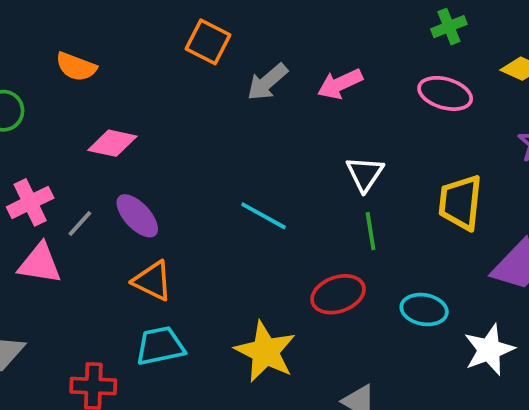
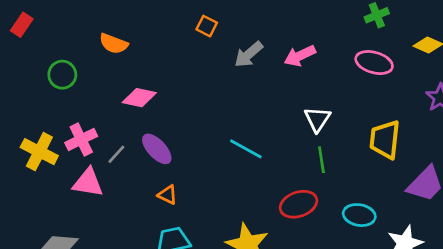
orange square: (208, 42) -> (207, 26), size x0.7
orange triangle: (153, 281) -> (168, 195), size x0.7

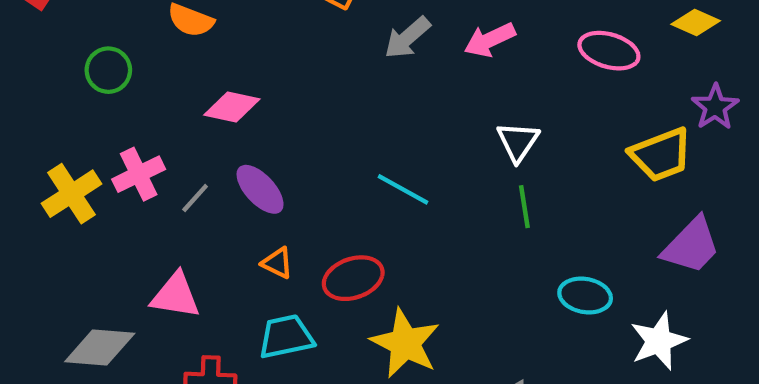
yellow trapezoid: (385, 139) -> (661, 155), moved, turned -117
yellow cross: (39, 152) -> (72, 194), turned 30
pink triangle: (88, 183) -> (176, 295), moved
red ellipse: (299, 204) -> (353, 278), moved

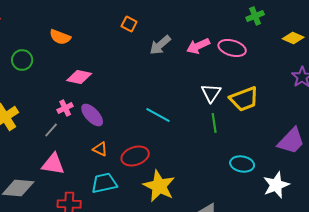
pink ellipse: (609, 51) -> (232, 48), moved
yellow trapezoid: (661, 155) -> (244, 99), moved
pink cross: (139, 174) -> (65, 108), moved, size x0.7
gray line: (195, 198) -> (51, 130), moved

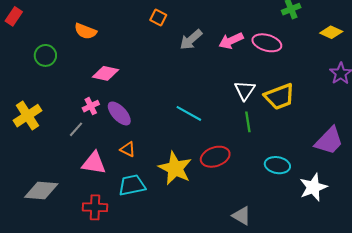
red ellipse: (135, 156) -> (215, 157), moved
pink triangle: (53, 164) -> (94, 163), moved
yellow star: (159, 186) -> (175, 168), moved

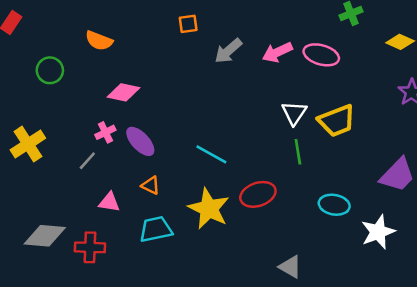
orange square: (158, 18) -> (188, 24), turned -35
cyan line: (189, 113) -> (211, 154), moved
pink triangle: (94, 163) -> (109, 202), size x0.7
red cross: (95, 207) -> (90, 247), moved

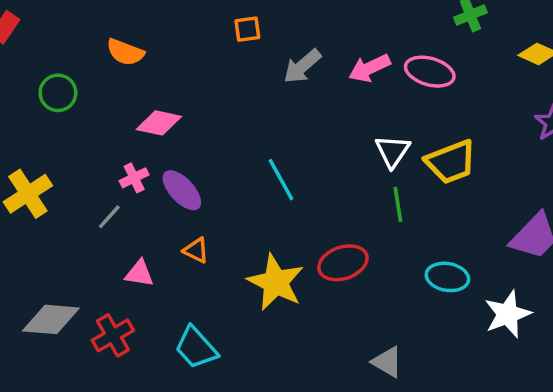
cyan line: (211, 154) -> (281, 180), moved, turned 32
cyan trapezoid: (156, 229) -> (196, 348), moved, turned -120
red cross: (90, 247) -> (113, 335), turned -32

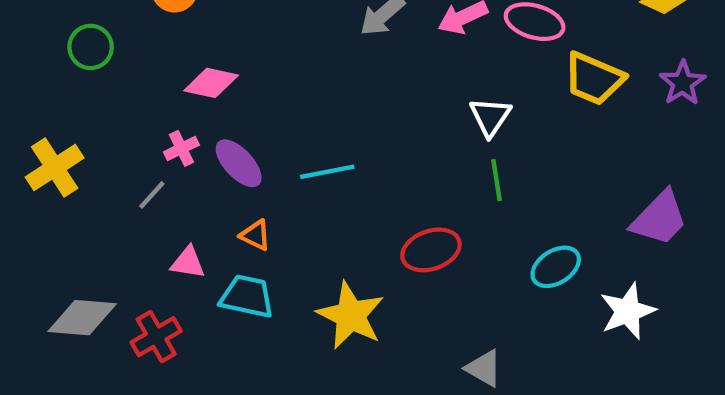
yellow trapezoid: (451, 162) -> (594, 79), moved, turned 44
cyan line: (281, 180) -> (327, 172), moved, turned -72
cyan ellipse: (447, 277) -> (556, 267), turned -42
yellow star: (276, 282) -> (351, 315), moved
cyan trapezoid: (196, 348) -> (247, 296), moved, turned 144

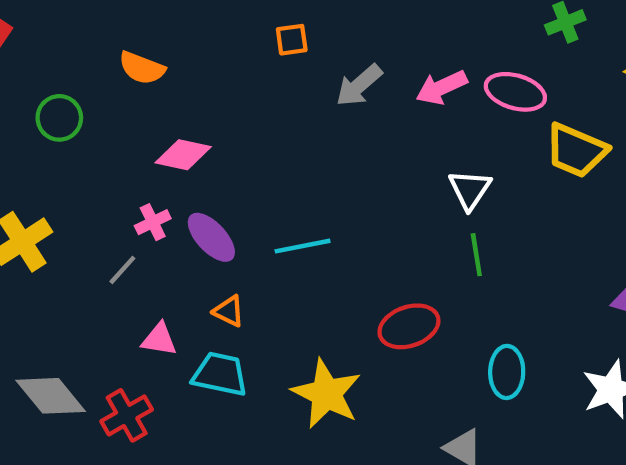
cyan ellipse: (556, 267) -> (507, 372), moved, turned -57
gray diamond: (82, 318) -> (51, 396), turned 46

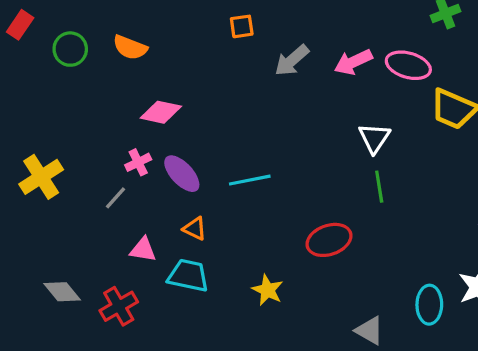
green circle: (59, 118) -> (70, 49), moved
cyan ellipse: (507, 372) -> (429, 305), moved
yellow star: (326, 394) -> (268, 290), size x0.6
gray diamond: (51, 396) -> (62, 292), size x0.7

